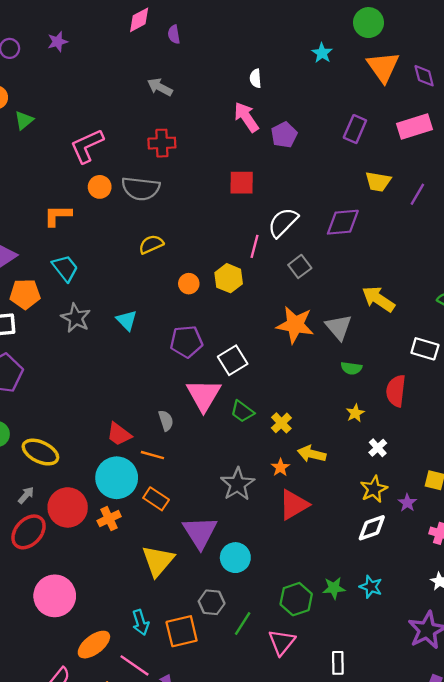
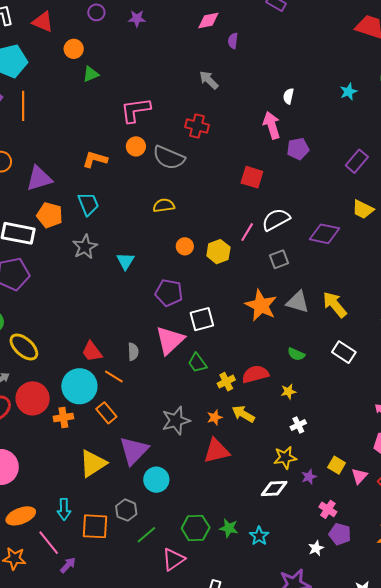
gray triangle: (339, 327) -> (298, 302), moved, turned -50
white rectangle: (425, 349) -> (344, 352), moved
red semicircle: (396, 391) -> (255, 374), moved, turned 52

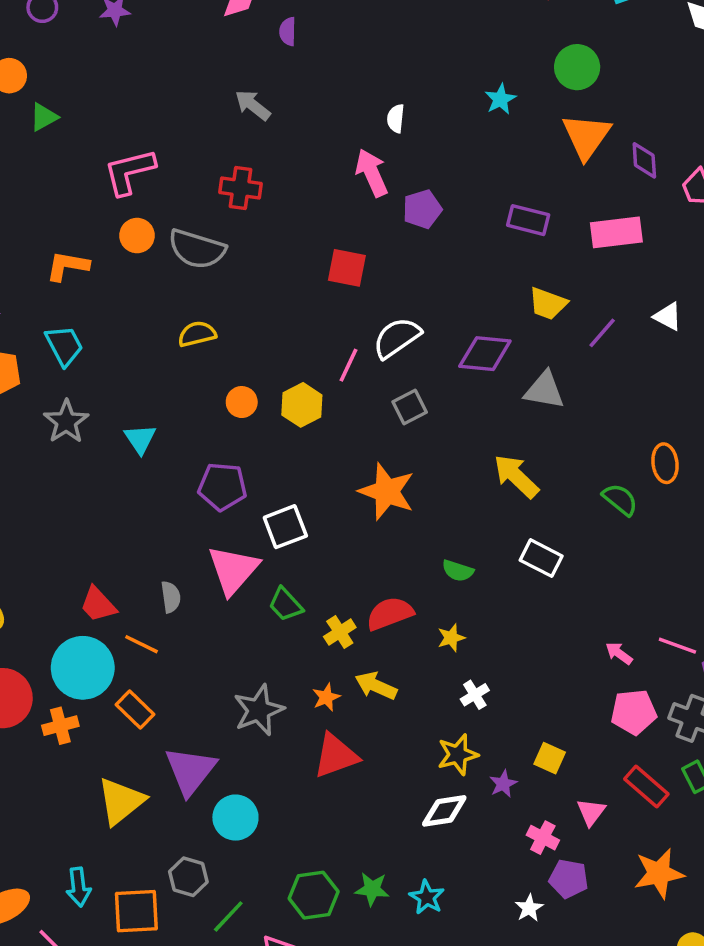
purple rectangle: (357, 161) -> (528, 220), turned 70
gray triangle: (298, 302) -> (544, 390), moved
pink triangle: (359, 476) -> (591, 812), moved

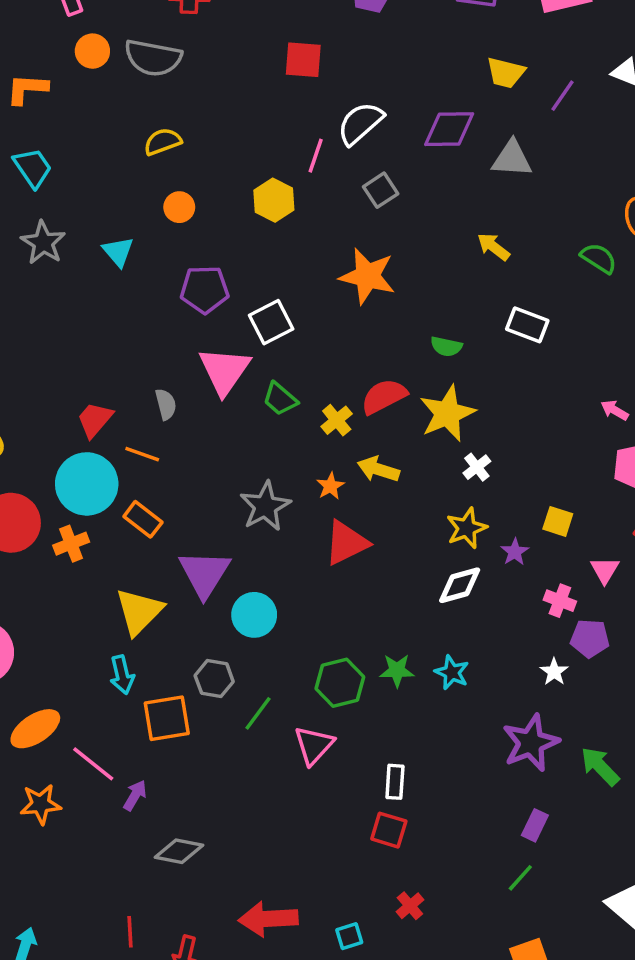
orange circle: (242, 402) -> (179, 207), moved
yellow arrow: (516, 476) -> (494, 247), size x0.7
red trapezoid: (98, 604) -> (95, 420), turned 90
yellow star: (451, 638) -> (447, 413), size x2.0
cyan arrow: (79, 887) -> (122, 675), moved

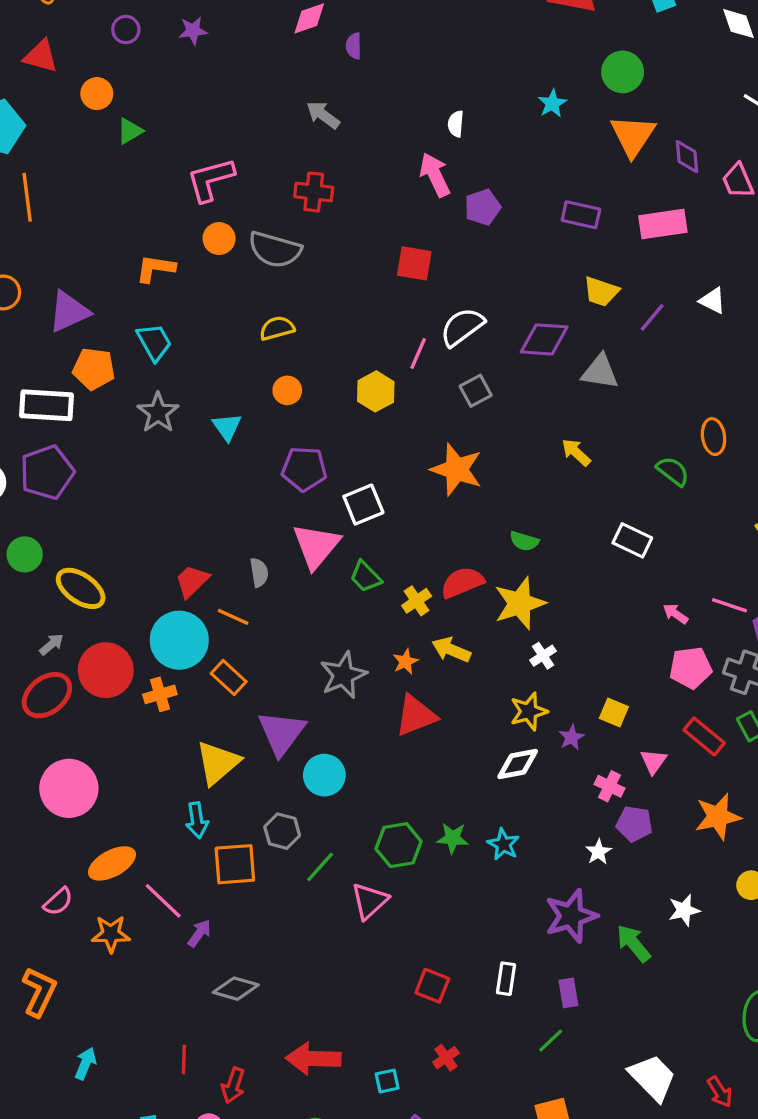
white rectangle: (527, 325) -> (632, 540), moved
white rectangle: (395, 782) -> (506, 979), moved
purple rectangle: (535, 825) -> (568, 993), turned -40

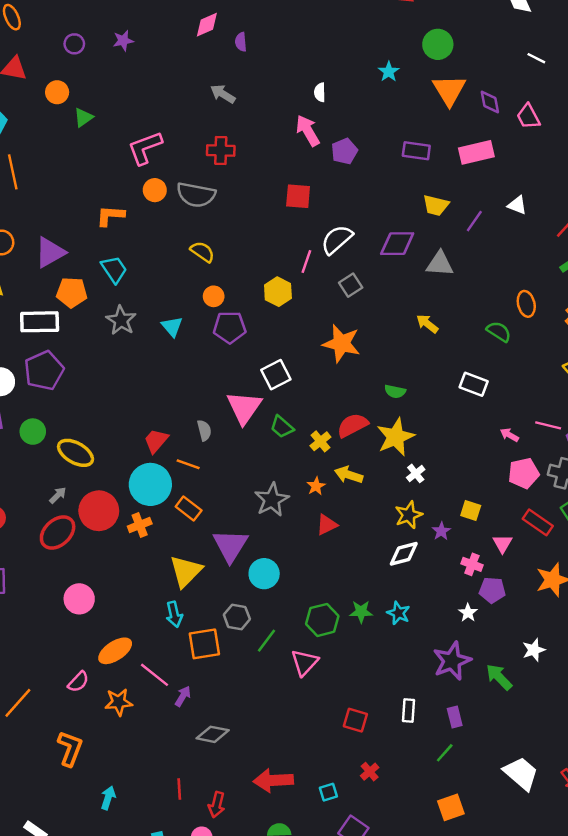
yellow semicircle: (277, 328) -> (202, 252), turned 55
purple pentagon: (304, 469) -> (230, 327), moved
red triangle: (416, 716) -> (327, 525), size x0.7
pink circle: (69, 788) -> (79, 599), size x0.7

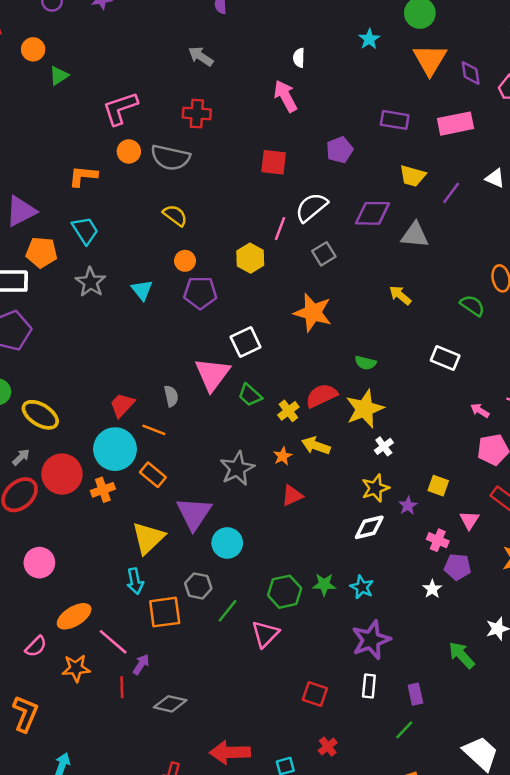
purple pentagon: (344, 151) -> (340, 150), moved
purple star: (452, 661) -> (371, 640), moved
red line: (179, 789) -> (122, 687), moved

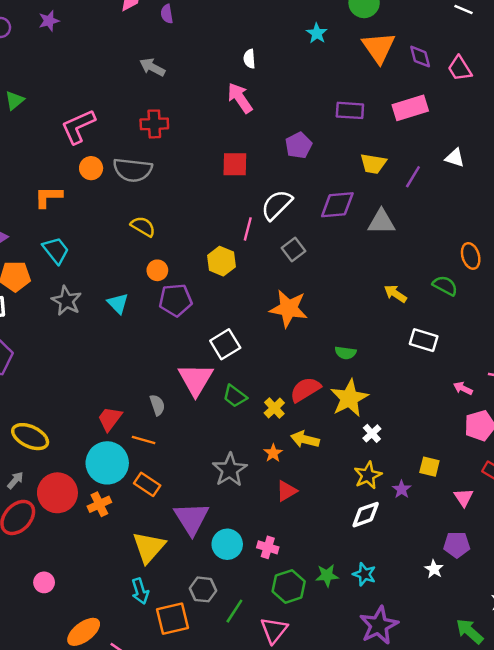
yellow arrow: (400, 295) -> (395, 294), moved
pink cross: (438, 540) -> (268, 547), moved
pink circle: (39, 563) -> (44, 582), size x0.7

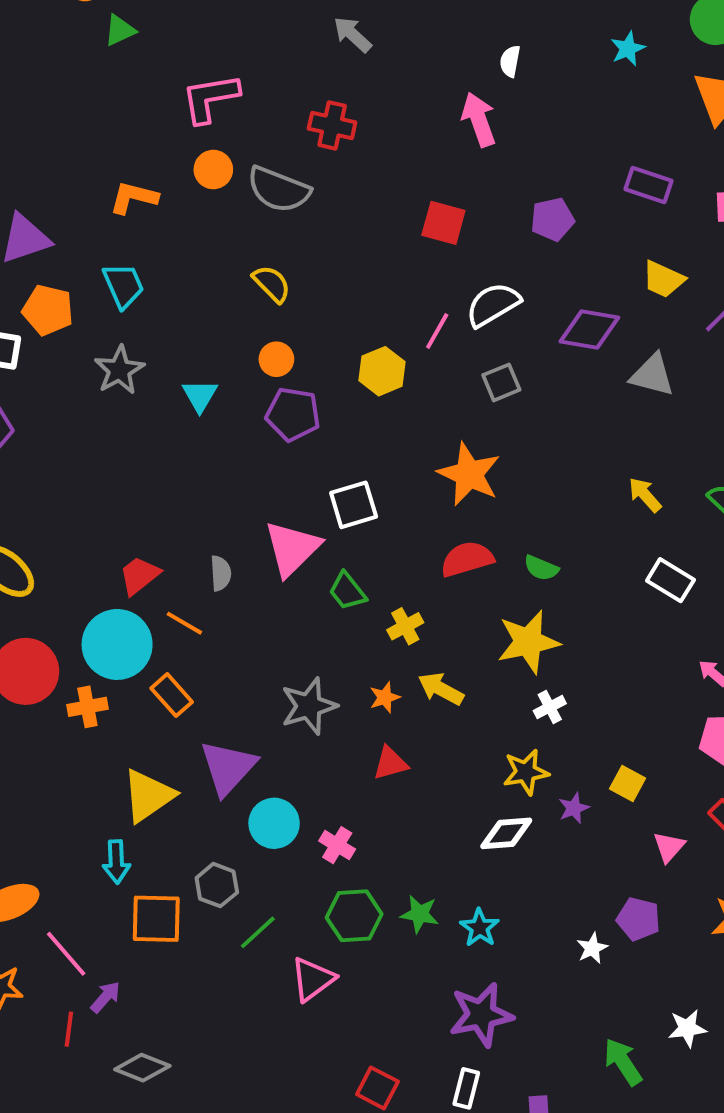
red semicircle: (305, 390) -> (467, 559), moved

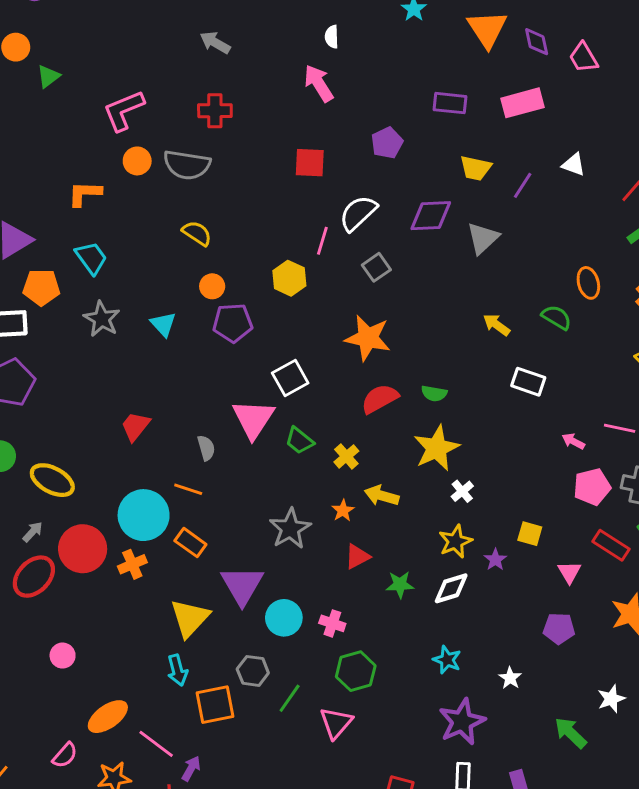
gray triangle: (652, 375) -> (483, 238), turned -45
red trapezoid: (139, 575) -> (135, 426), moved
green star: (420, 914) -> (400, 585), moved
white star: (592, 948) -> (510, 678), moved

